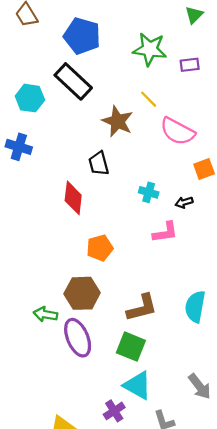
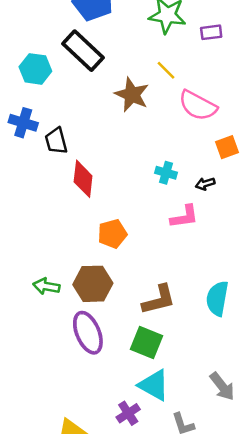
black trapezoid: (99, 164) -> (56, 141), moved
green arrow: (45, 314) -> (46, 286), moved

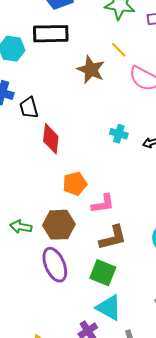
black rectangle: (83, 51) -> (51, 34), turned -44
pink L-shape: (184, 217) -> (103, 204), moved

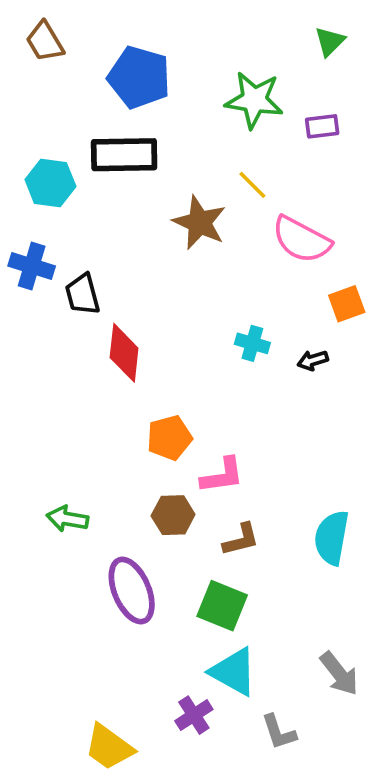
brown hexagon: (59, 225) -> (173, 515), moved, size x0.7
brown L-shape: (113, 238) -> (241, 540), size x0.7

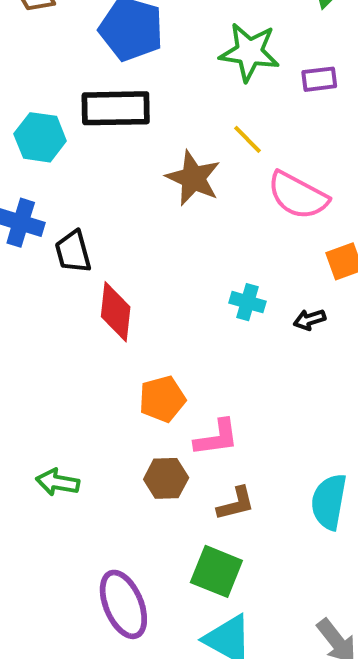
purple ellipse: (132, 591) -> (123, 604), moved

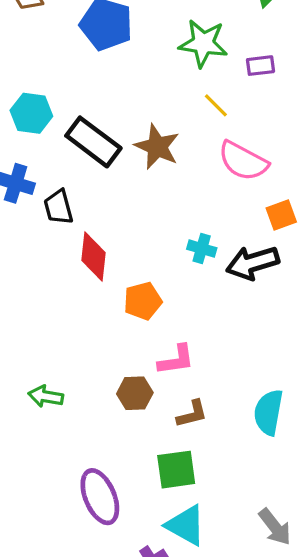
black rectangle: (116, 108) -> (93, 142), moved, turned 38
yellow line: (247, 139) -> (216, 105), moved
black arrow: (309, 320) -> (253, 263), size x2.0
orange pentagon: (162, 399) -> (143, 301), moved
green square: (216, 571) -> (176, 470), turned -30

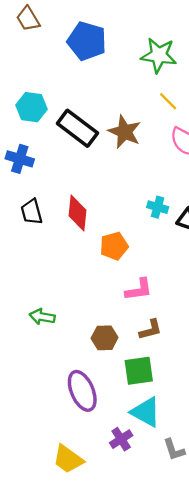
black trapezoid: (58, 207) -> (32, 212), moved
brown hexagon: (135, 393) -> (105, 338), moved

